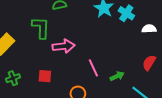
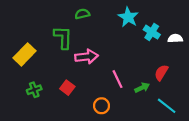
cyan cross: (126, 13) -> (152, 32), moved
red semicircle: (149, 63) -> (161, 73), moved
red square: (45, 76) -> (67, 88), turned 32

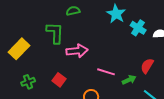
pink line: (118, 79) -> (106, 72), turned -48

